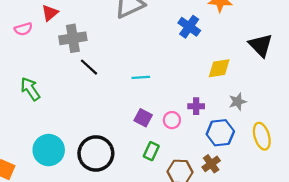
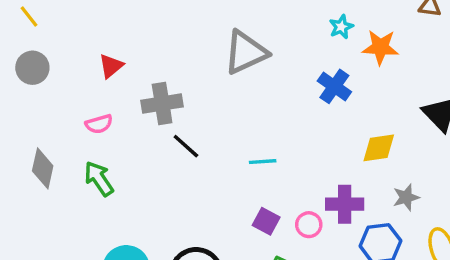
red triangle: (50, 13) -> (111, 66), moved
pink semicircle: (23, 29) -> (99, 124), moved
purple cross: (196, 106) -> (345, 204), size x1.5

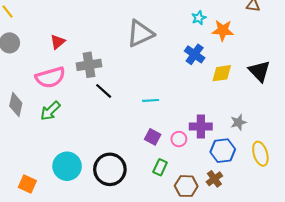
pink semicircle: (99, 124) -> (50, 77), size x1.8
yellow diamond: (379, 148) -> (222, 73), moved
green arrow: (99, 179) -> (50, 111), turned -100

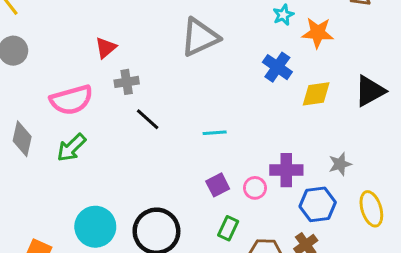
red triangle: (58, 42) -> (106, 48), moved
gray cross: (89, 65) -> (127, 82), size x0.7
black triangle: (259, 71) -> (370, 91), turned 45
purple square: (153, 137) -> (218, 185), turned 35

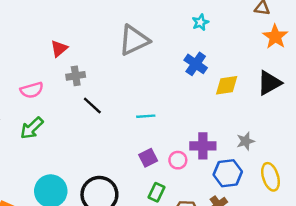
orange star: (318, 33) -> (275, 37), moved, turned 30
pink semicircle: (71, 100) -> (32, 90), size x0.7

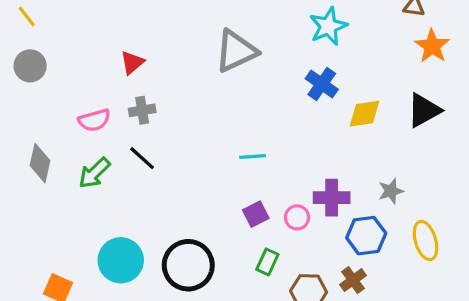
cyan star: (200, 22) -> (328, 26), size x1.6
gray cross: (76, 76) -> (142, 110), moved
black line: (92, 106) -> (142, 158), moved

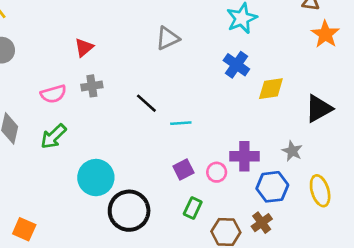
gray triangle: (236, 51) -> (168, 38), size x0.7
black triangle: (424, 110) -> (319, 109), moved
black line: (142, 158) -> (146, 103), moved
gray star: (391, 191) -> (292, 151), turned -30
cyan circle: (121, 260) -> (96, 178), moved

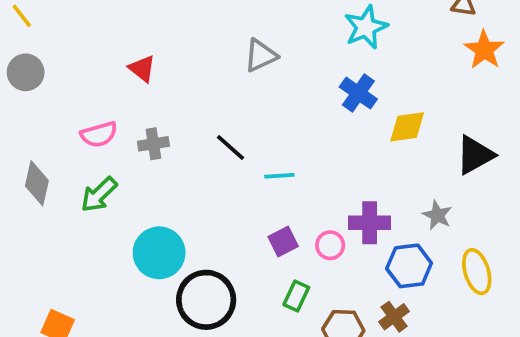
red triangle: (84, 48) -> (142, 69), turned -42
gray cross: (92, 86) -> (153, 144), moved

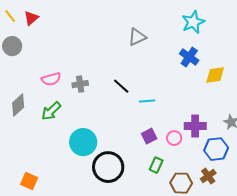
red triangle: (142, 69) -> (31, 18), moved, turned 42
gray diamond: (37, 183) -> (18, 105), turned 35

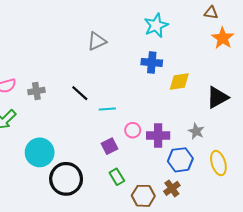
blue cross: (189, 57) -> (152, 62), turned -30
pink circle: (174, 138) -> (133, 130), moved
green rectangle: (156, 165) -> (117, 177), turned -56

